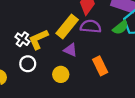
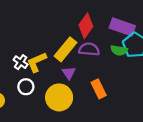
green semicircle: (120, 28) -> (119, 50), turned 49
purple triangle: (70, 50) -> (69, 73), turned 32
yellow circle: (61, 74) -> (59, 97), size x1.6

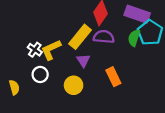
green semicircle: (119, 50) -> (134, 38), turned 98
yellow circle: (59, 97) -> (74, 85), size x0.7

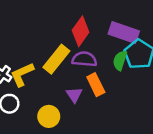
purple triangle: (83, 60) -> (74, 95), moved
orange rectangle: (113, 77) -> (96, 85), moved

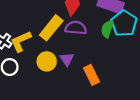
orange rectangle: (96, 85) -> (92, 75), moved
yellow circle: (49, 116) -> (47, 61), moved

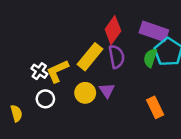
purple semicircle: (76, 28) -> (117, 57), turned 75
orange rectangle: (92, 75) -> (155, 107), moved

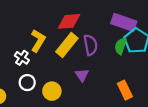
red diamond: (113, 30) -> (69, 21), moved, turned 50
yellow L-shape: (57, 71) -> (38, 41), moved, turned 145
yellow circle: (85, 93) -> (52, 91), moved

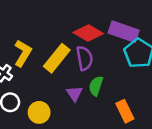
red diamond: (69, 21) -> (88, 33), moved, turned 35
green semicircle: (121, 46) -> (96, 86), moved

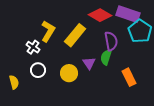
purple semicircle: (85, 58) -> (111, 41), moved
yellow circle: (39, 112) -> (69, 73), moved

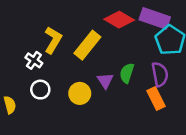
purple semicircle: (111, 41) -> (160, 74), moved

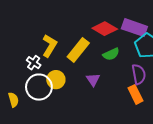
green semicircle: (127, 73) -> (111, 54), moved, turned -133
white circle: (40, 90) -> (39, 87), size x1.6
yellow circle: (80, 93) -> (56, 80), moved

